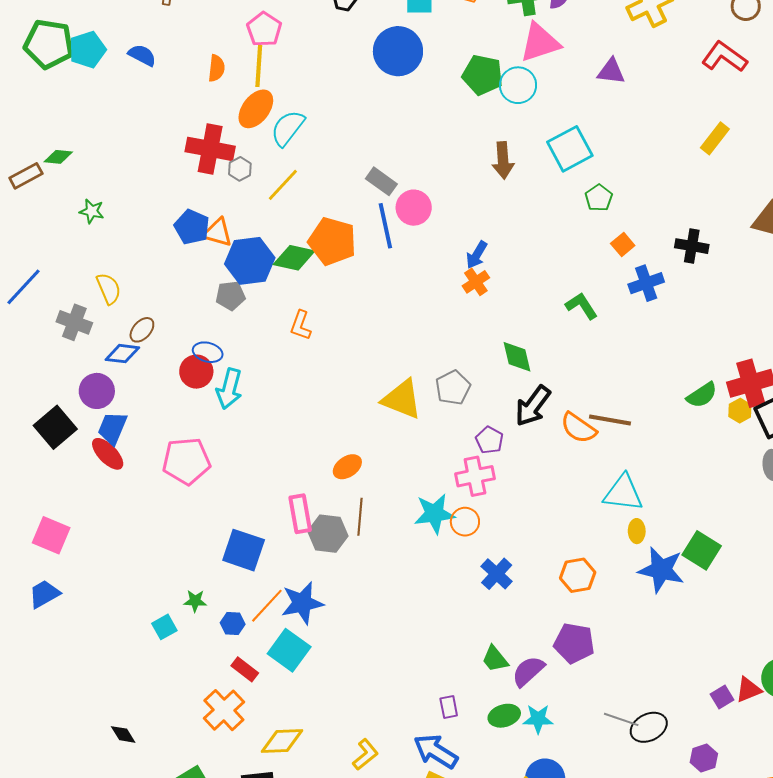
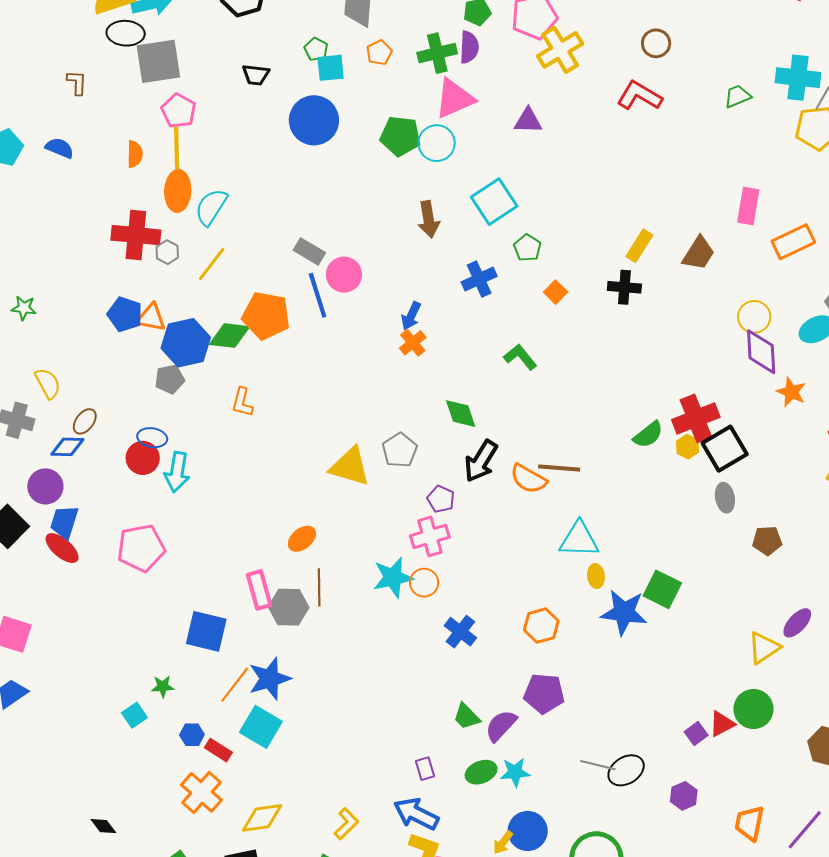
orange ellipse: (256, 109) -> (178, 191), turned -30
yellow rectangle: (715, 138) -> (639, 246), moved
blue cross: (646, 283) -> (479, 279), moved
blue hexagon: (233, 623) -> (192, 735), moved

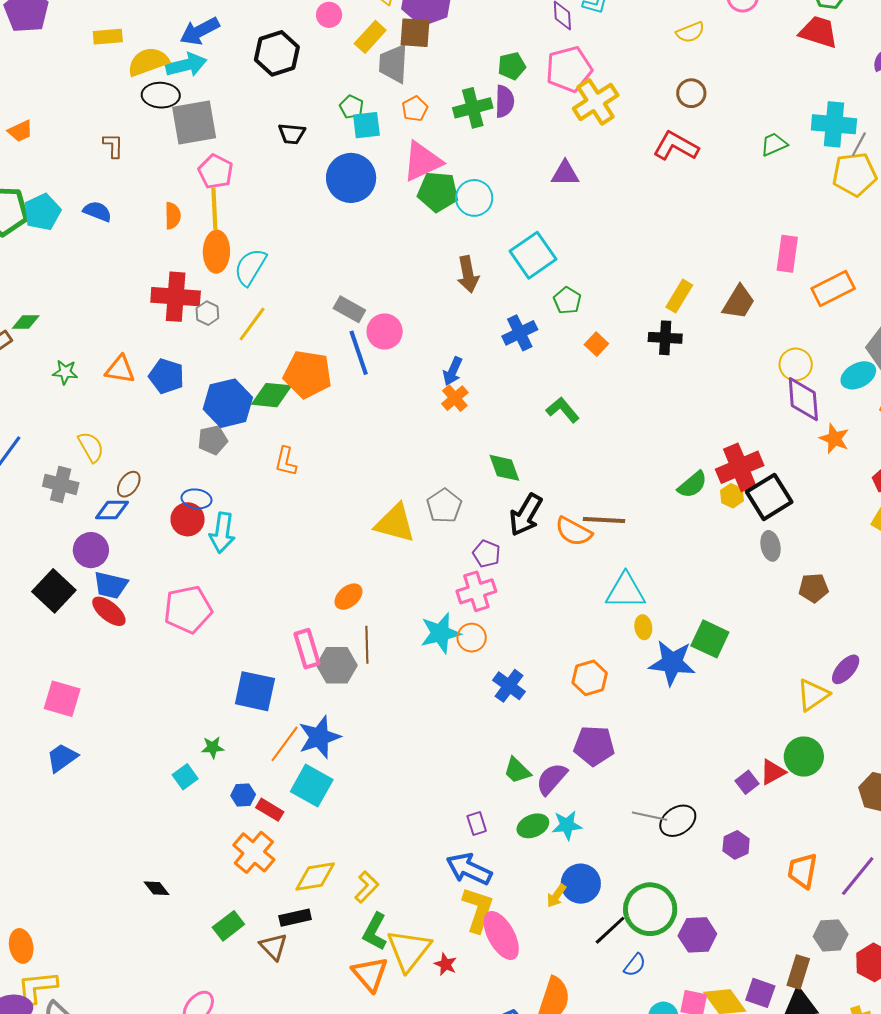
pink triangle: (454, 99) -> (422, 161), moved
orange triangle: (151, 318) -> (120, 369), moved
blue trapezoid: (64, 522) -> (111, 585), turned -93
yellow L-shape: (346, 824) -> (367, 887), moved

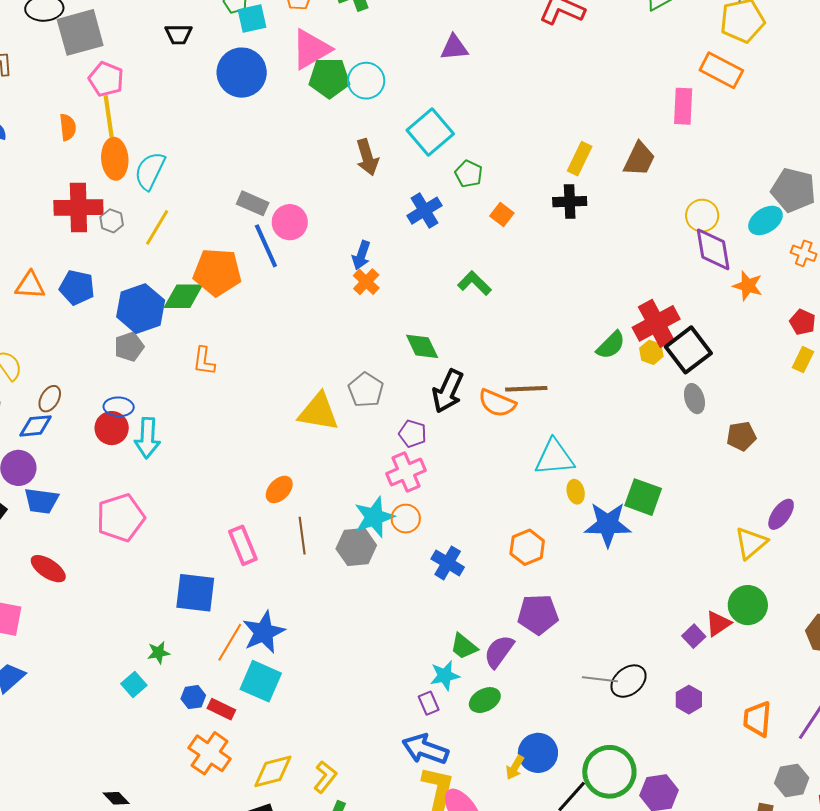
orange rectangle: (833, 289) -> (721, 70), moved, turned 60
red ellipse: (109, 611) -> (48, 569), moved
gray hexagon: (337, 665) -> (356, 547), moved
cyan star: (567, 825) -> (445, 676), moved

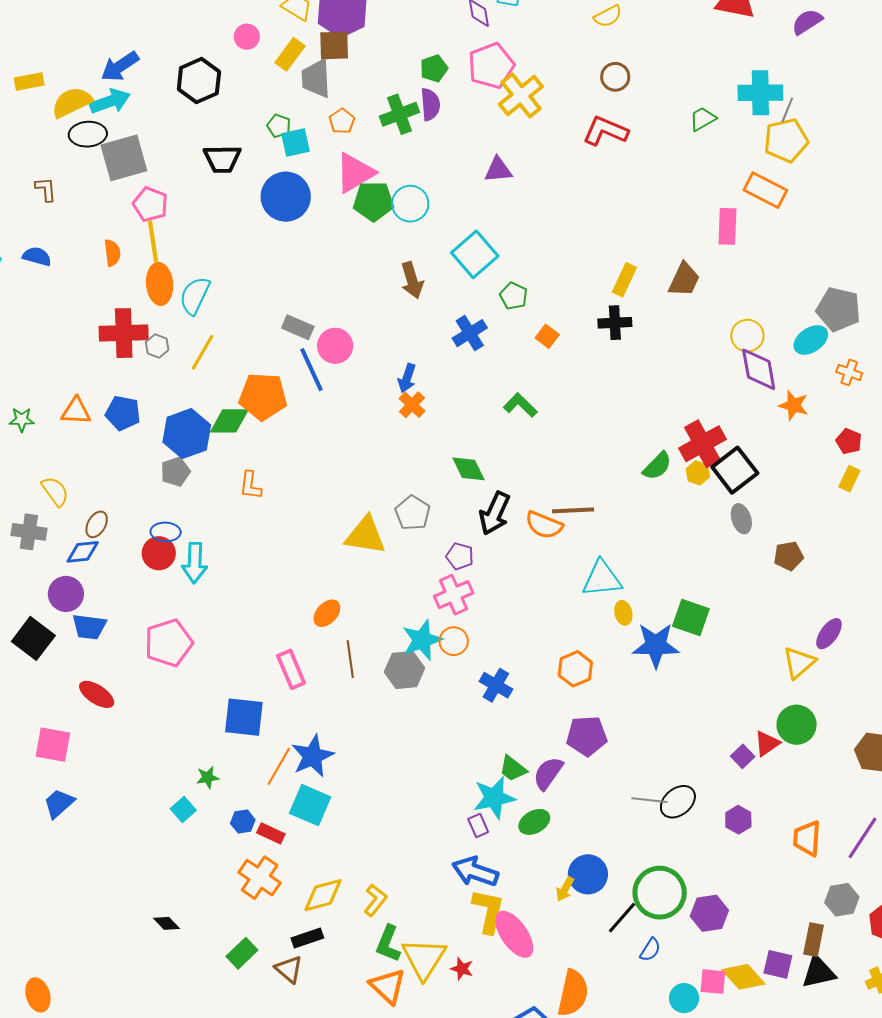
black trapezoid: (178, 34) -> (222, 159), size x1.4
cyan star: (445, 676) -> (494, 798), size x1.4

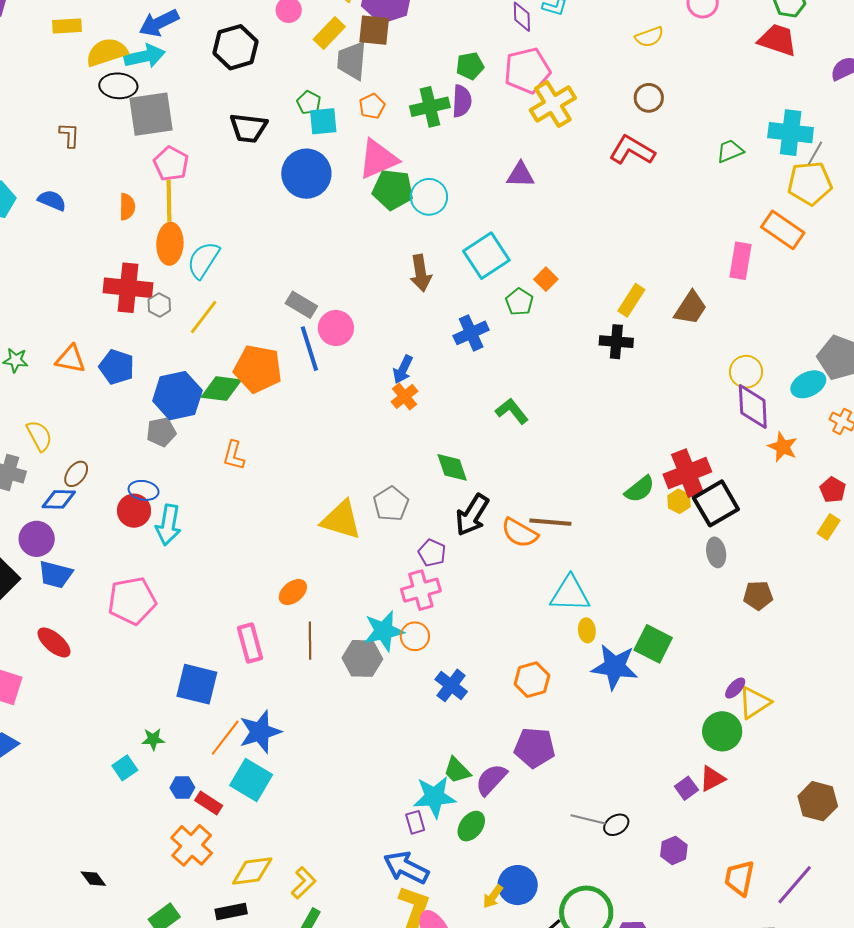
orange square: (547, 336) -> (546, 279), moved
purple ellipse: (829, 634) -> (735, 688), moved, size x0.7
green circle: (797, 725) -> (722, 731), moved
black ellipse: (678, 802) -> (616, 825), size x0.7
green ellipse: (534, 822) -> (471, 826), turned -32

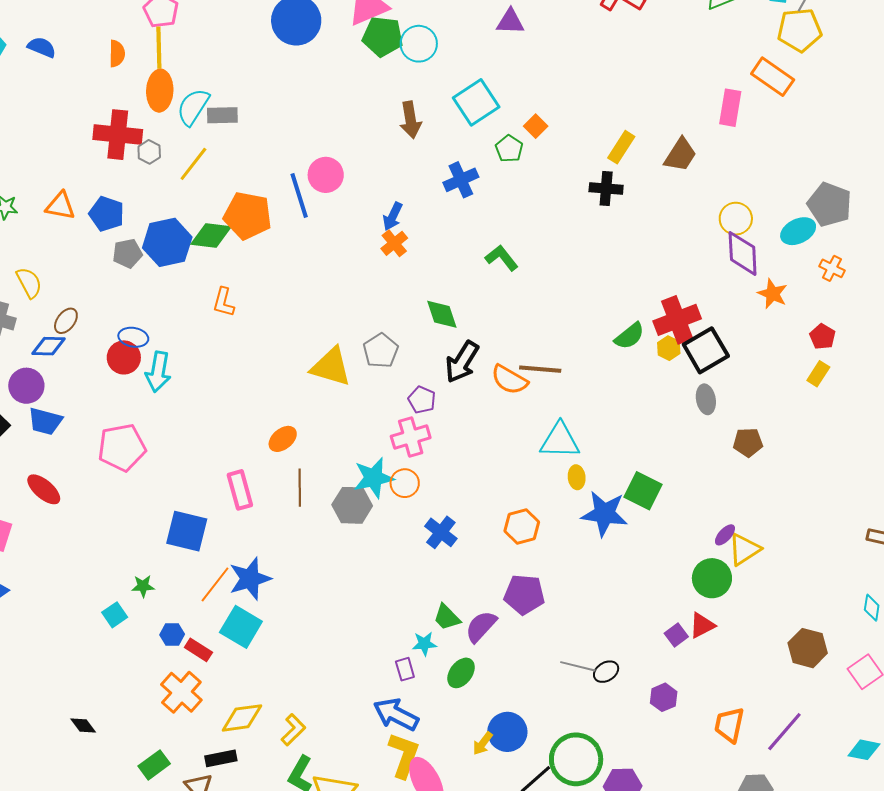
gray rectangle: (301, 305) -> (222, 115), moved, turned -32
gray pentagon: (161, 432) -> (127, 253), moved
cyan star: (435, 797) -> (424, 644), size x0.6

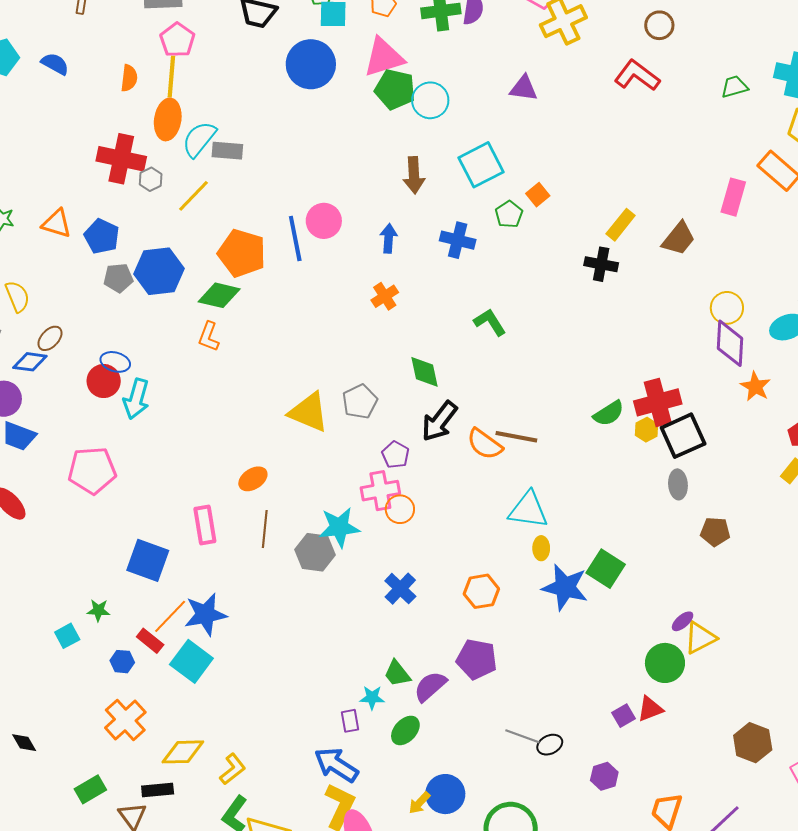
blue cross: (461, 180) -> (458, 240), turned 32
blue arrow: (393, 216) -> (389, 238), moved, turned 152
green diamond: (211, 235) -> (219, 295), moved
orange circle: (405, 483) -> (400, 509), moved
red rectangle: (198, 650) -> (150, 641), moved

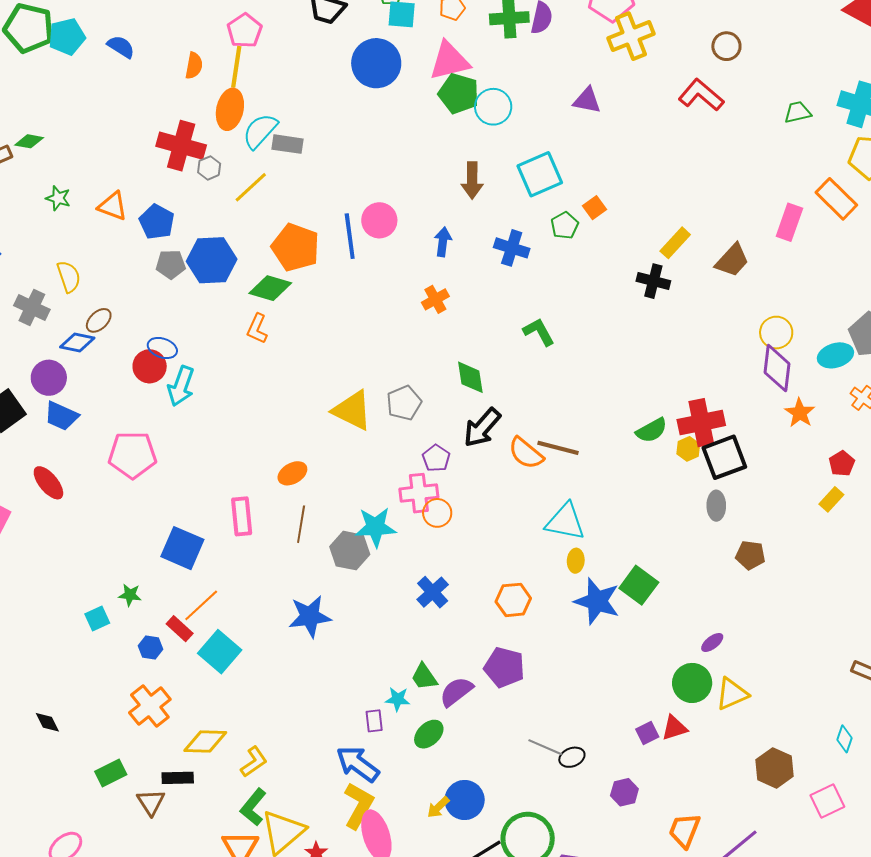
blue star: (205, 614) -> (310, 616), moved
yellow triangle: (700, 638) -> (732, 694), moved

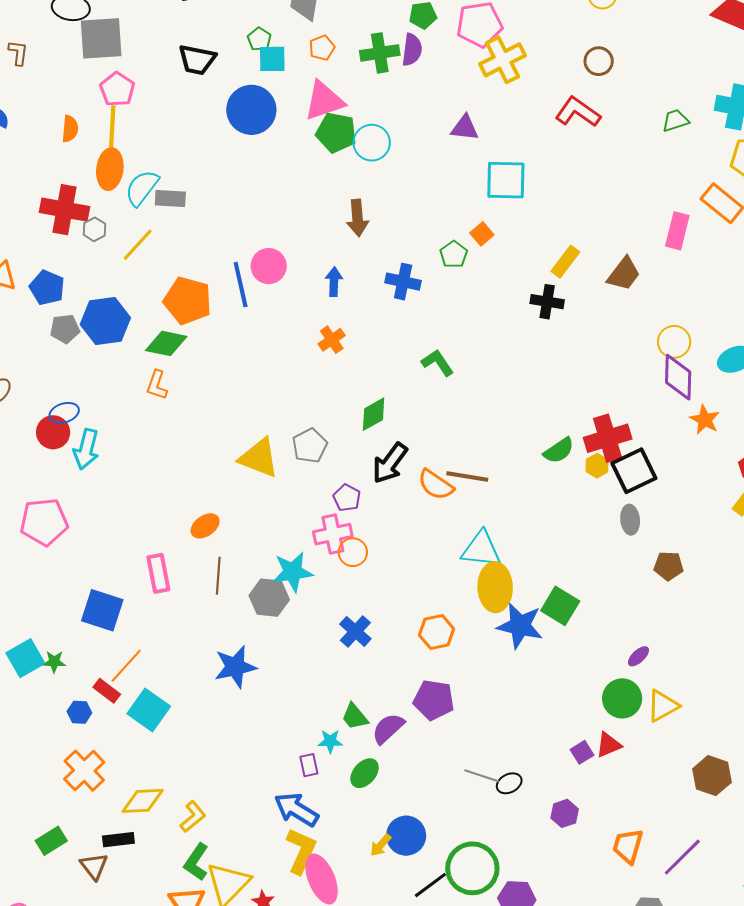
cyan square: (540, 174) -> (506, 180), moved, turned 30
blue ellipse: (162, 348) -> (64, 413), turned -32
green diamond: (470, 377) -> (374, 414), turned 75
yellow ellipse: (576, 561) -> (495, 587), size x2.0
cyan square: (97, 618) -> (25, 658), moved, size x1.5

